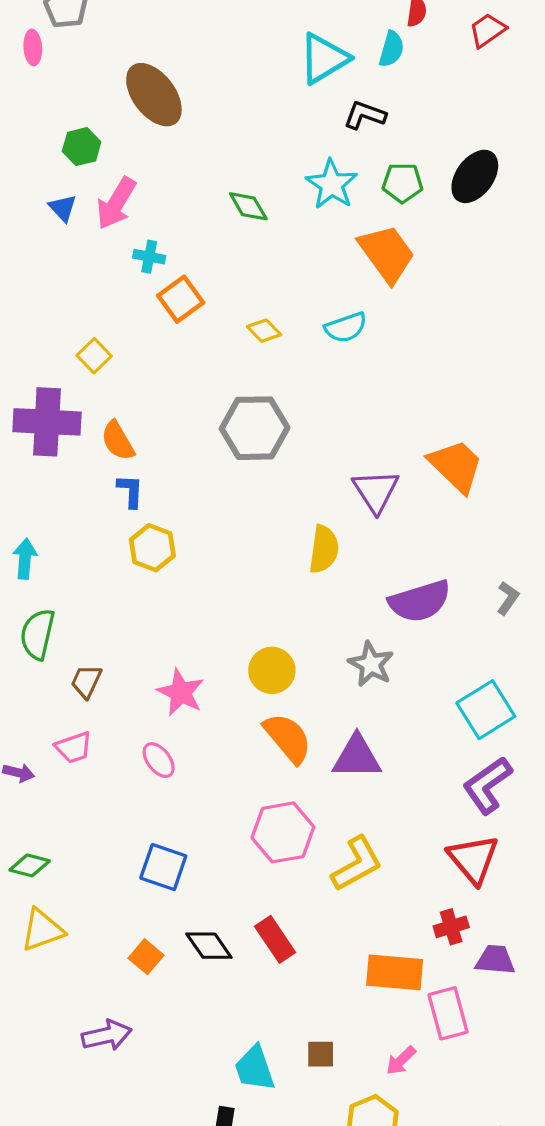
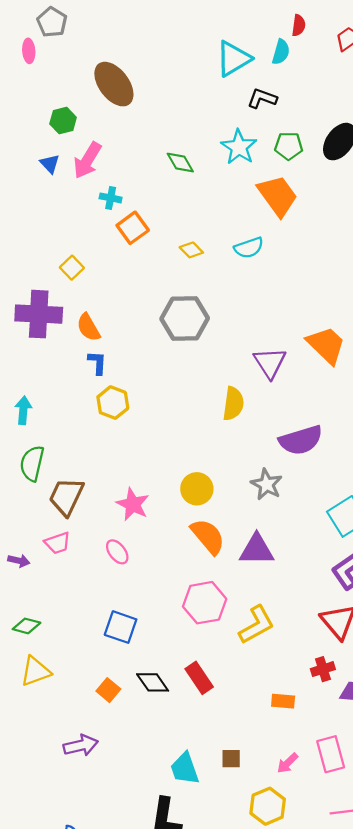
brown trapezoid: (86, 681) -> (66, 497), size x1.6
orange rectangle: (395, 972) -> (283, 701), size x0.6
pink rectangle: (448, 1013) -> (331, 754), moved

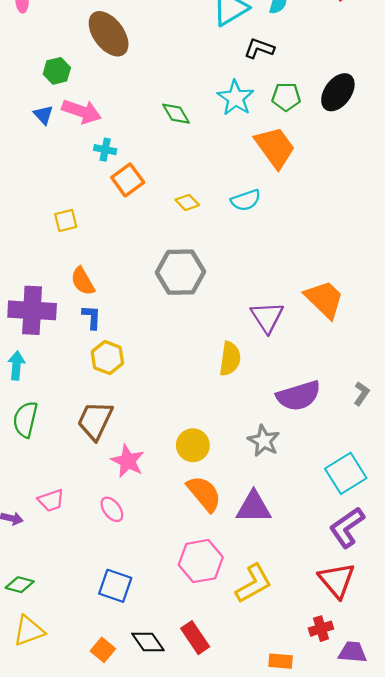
pink arrow: (87, 160) -> (82, 111), turned -102
yellow square: (72, 268) -> (66, 220), turned 30
purple cross: (39, 314) -> (32, 310), moved
brown trapezoid: (66, 497) -> (95, 421), moved

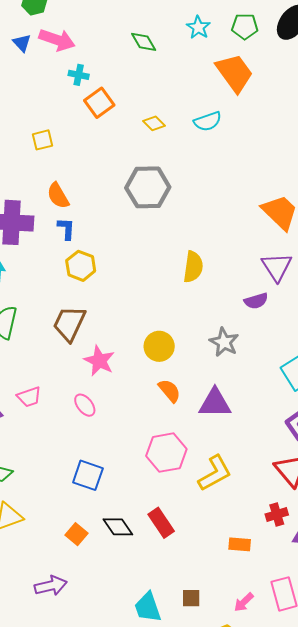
cyan star: (236, 98) -> (198, 27), size x0.7
purple triangle: (267, 317) -> (277, 267), moved
purple semicircle: (299, 396) -> (256, 301), size x0.6
orange semicircle: (204, 494) -> (169, 391), size x0.7

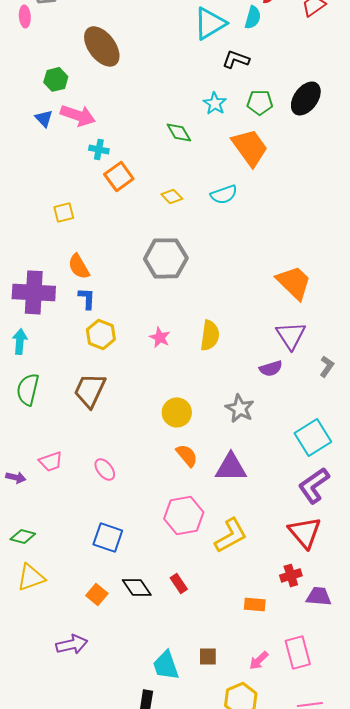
green diamond: (144, 42) -> (179, 132), moved
pink star: (99, 361) -> (160, 337), moved, size x0.7
red rectangle: (161, 523) -> (179, 583), size x0.7

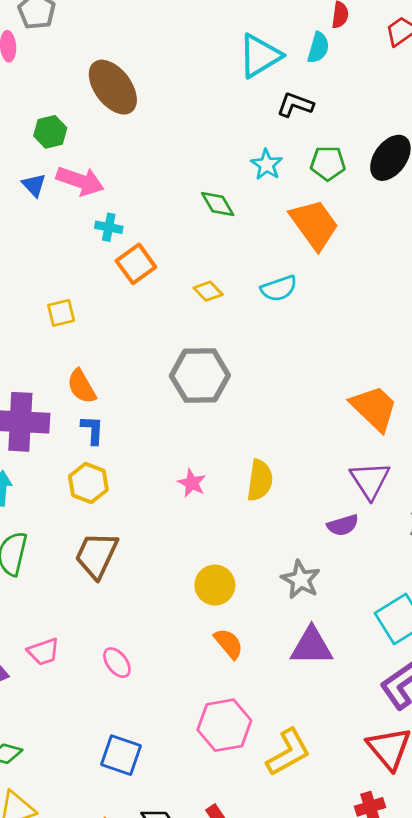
yellow hexagon: (101, 334) -> (88, 483), moved
purple triangle: (231, 467) -> (312, 646), moved

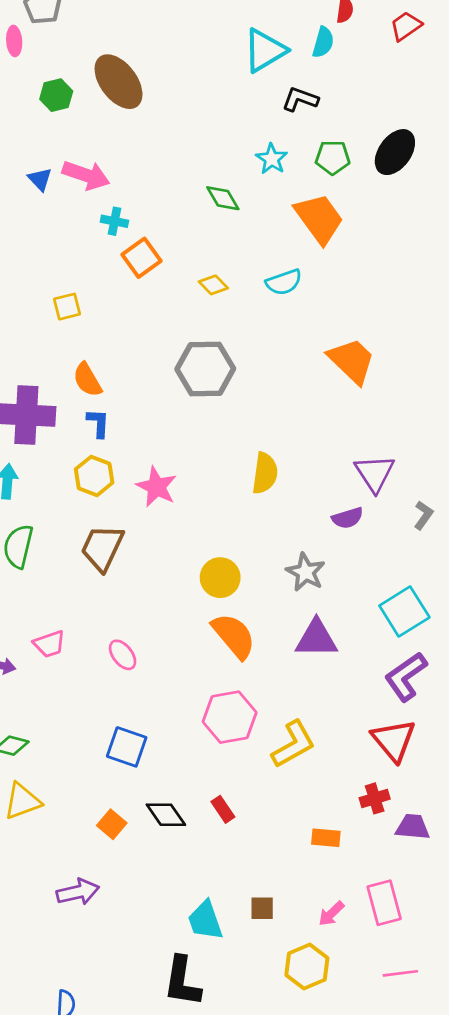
green hexagon: (50, 132) -> (56, 95), moved
orange trapezoid: (374, 408) -> (352, 361), moved
pink star: (192, 483) -> (156, 487), moved, size x1.4
orange semicircle: (229, 644) -> (234, 636), size x1.5

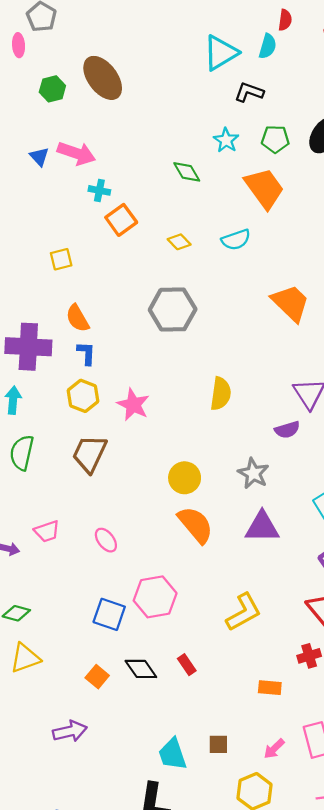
pink hexagon: (230, 717) -> (155, 597), moved

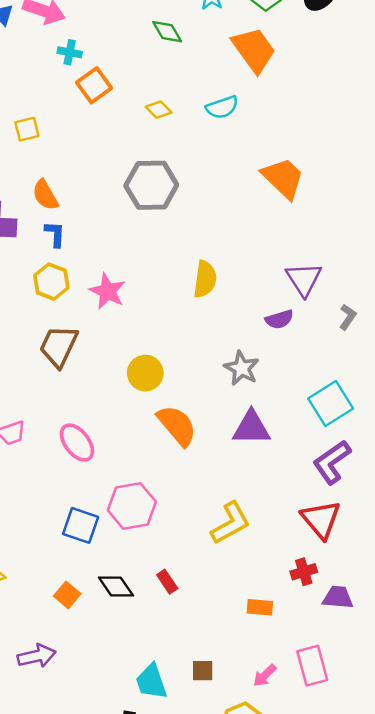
yellow circle: (185, 478) -> (145, 373), moved
pink ellipse: (106, 540) -> (77, 443), size x1.4

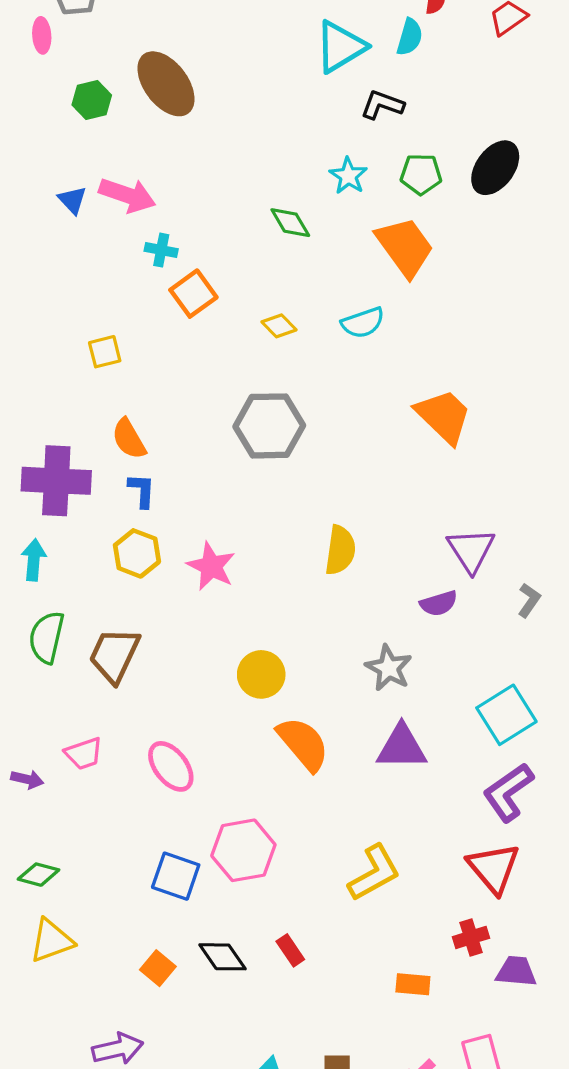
brown trapezoid: (59, 346) -> (114, 655), moved

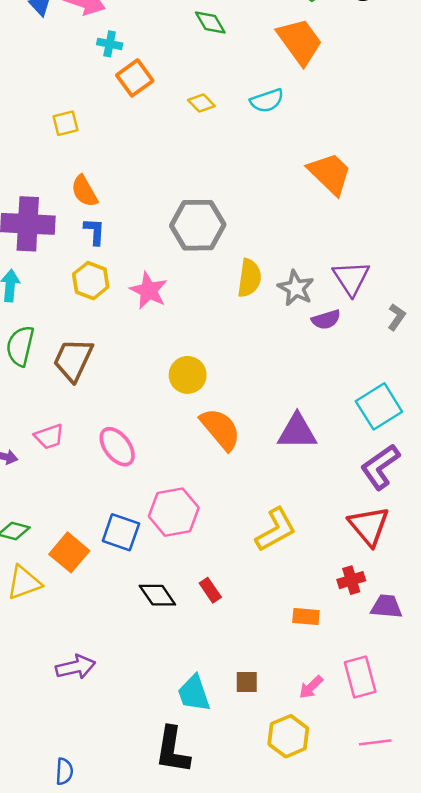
gray hexagon: (269, 426) -> (198, 225), moved
gray star: (389, 668) -> (296, 288), moved
orange square: (158, 968) -> (69, 552), moved, size x1.4

